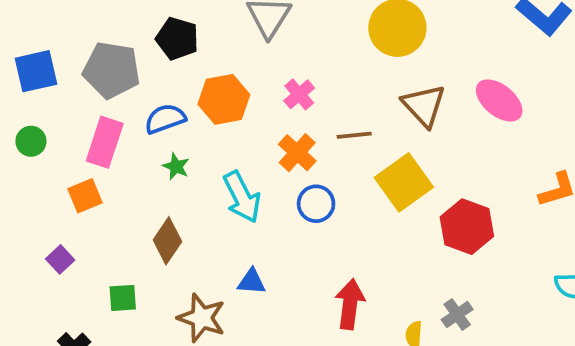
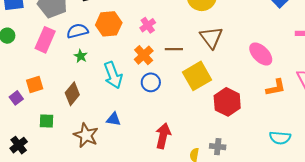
pink ellipse: (499, 100) -> (261, 54), moved
orange square: (85, 196) -> (35, 85), moved
gray cross: (457, 314) -> (218, 147), turned 35

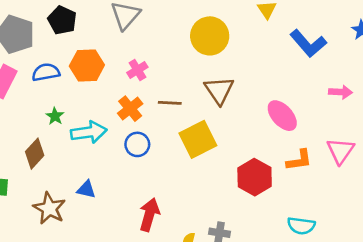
green star: (81, 56) -> (55, 116), moved
cyan arrow: (113, 75) -> (89, 132), turned -80
red hexagon: (227, 102) -> (255, 177), moved

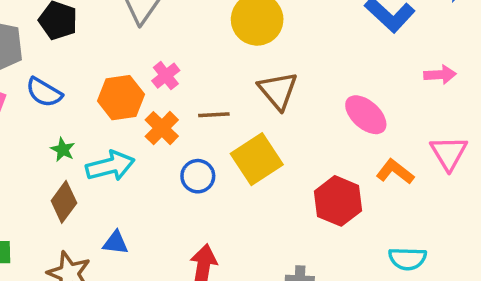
orange hexagon: (87, 65) -> (121, 98), moved
blue semicircle: (46, 72) -> (44, 92), turned -132
blue circle: (137, 144) -> (198, 176), moved
brown diamond: (35, 154) -> (64, 202), moved
orange L-shape: (299, 160) -> (395, 172), turned -128

